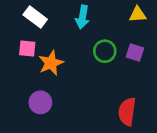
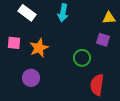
yellow triangle: (138, 14) -> (109, 18), moved
pink square: (27, 49) -> (14, 43), moved
green circle: (105, 51) -> (82, 58), moved

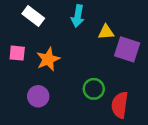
yellow triangle: (109, 18) -> (106, 32), moved
purple square: (103, 40) -> (127, 49), size x1.5
green circle: (82, 58) -> (94, 89), moved

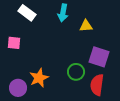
purple square: (127, 49) -> (99, 57), moved
orange star: (48, 59) -> (39, 78), moved
purple circle: (38, 96) -> (18, 88), moved

